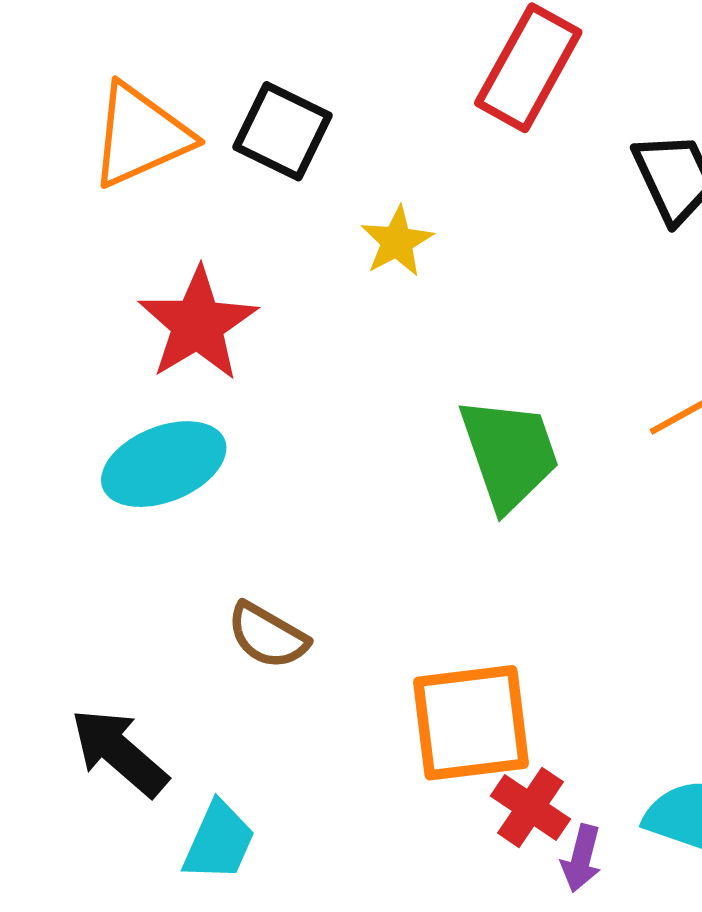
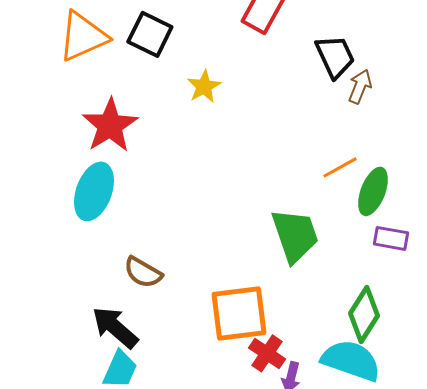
green trapezoid: (509, 453) -> (295, 235), moved
cyan ellipse: (164, 464) -> (94, 191), turned -48
black arrow: (119, 752) -> (115, 327), moved

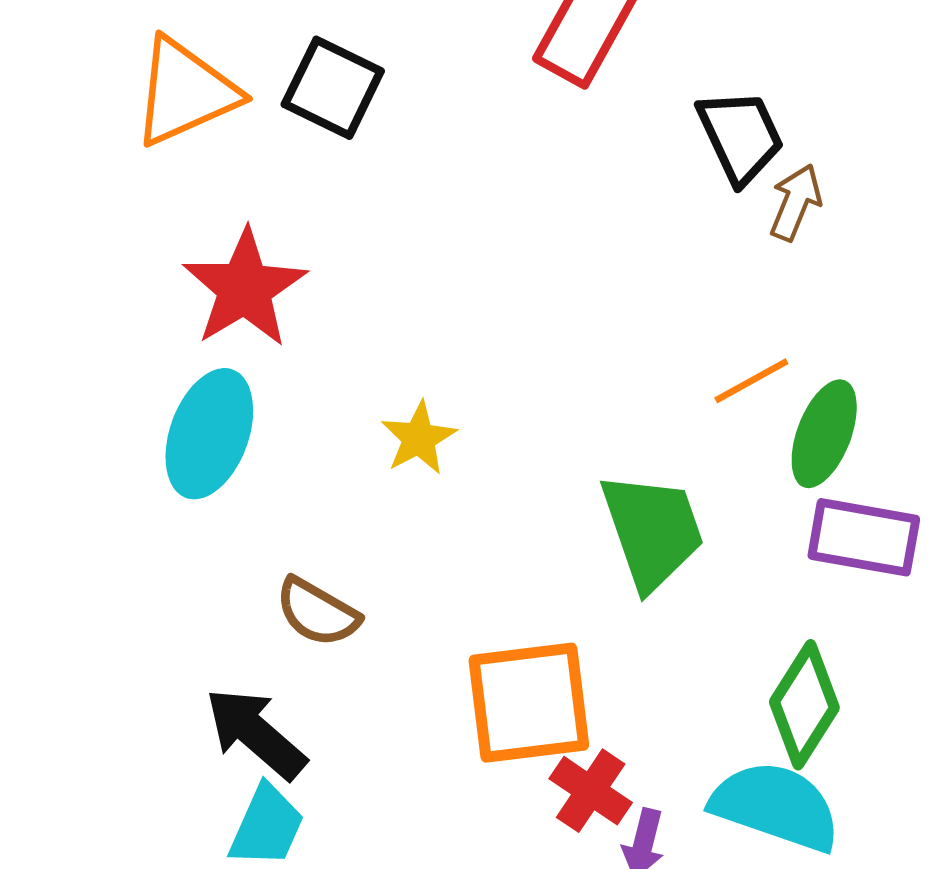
yellow star: (204, 86) -> (419, 438), moved
purple rectangle: (391, 238) -> (864, 537), size x1.4

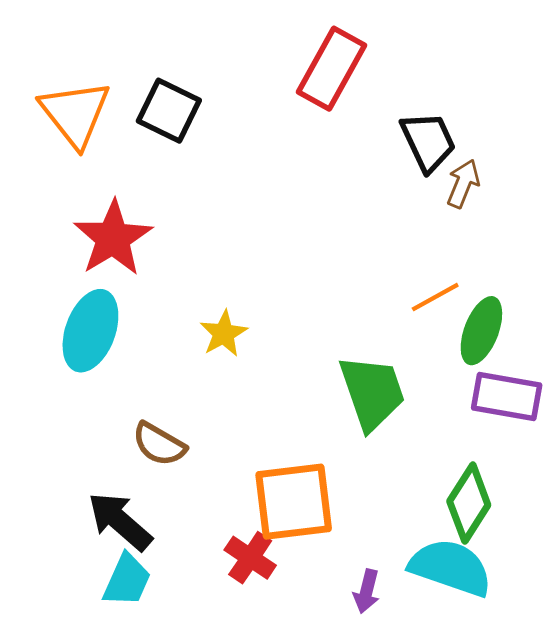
orange triangle: (185, 92) -> (75, 114), turned -44
red cross: (591, 791) -> (250, 558), moved

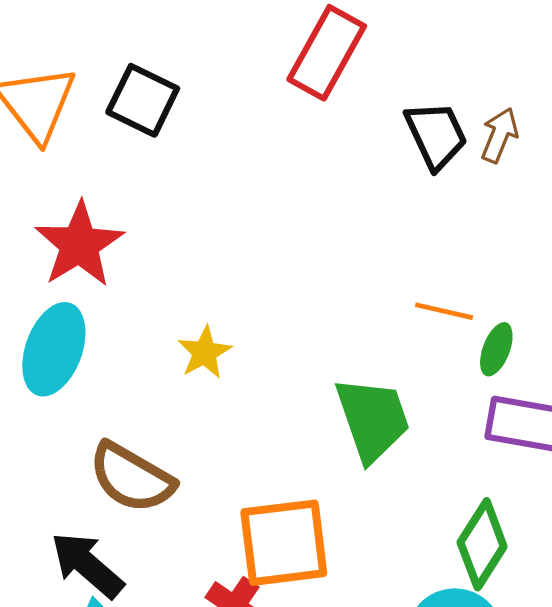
brown arrow: (463, 184) -> (500, 135), moved
orange line: (435, 297) -> (444, 311), turned 42
green ellipse: (481, 331) -> (496, 349), size x0.7
brown semicircle: (159, 444) -> (132, 478), size x1.4

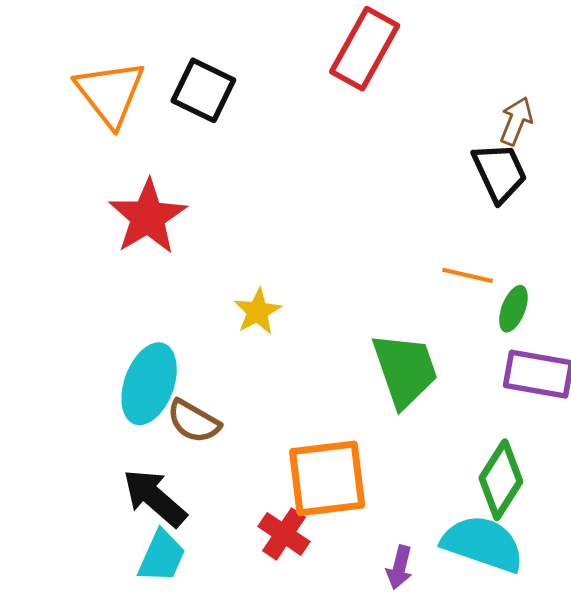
black trapezoid: (436, 135) -> (500, 172), moved
cyan ellipse: (54, 349) -> (149, 384), moved
brown semicircle: (132, 478) -> (194, 421), size x0.7

